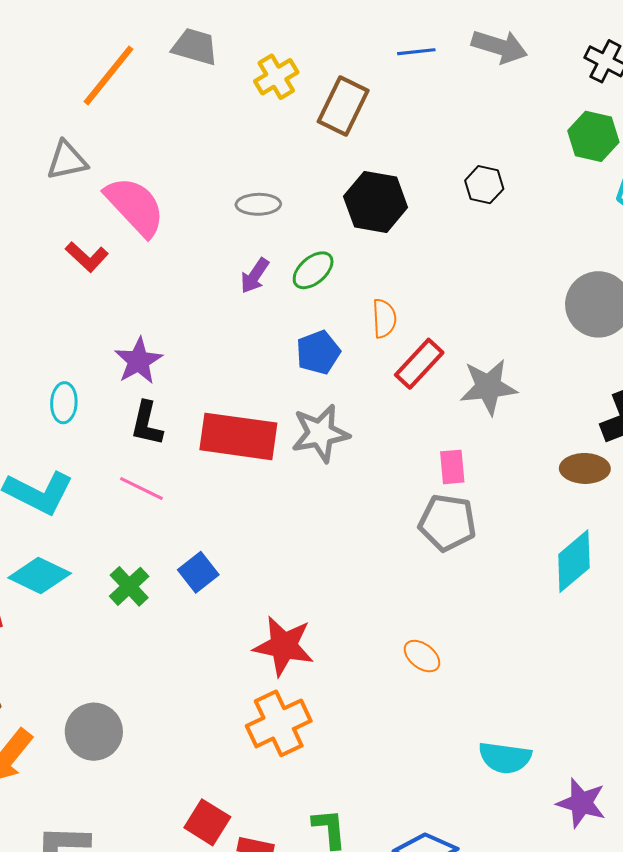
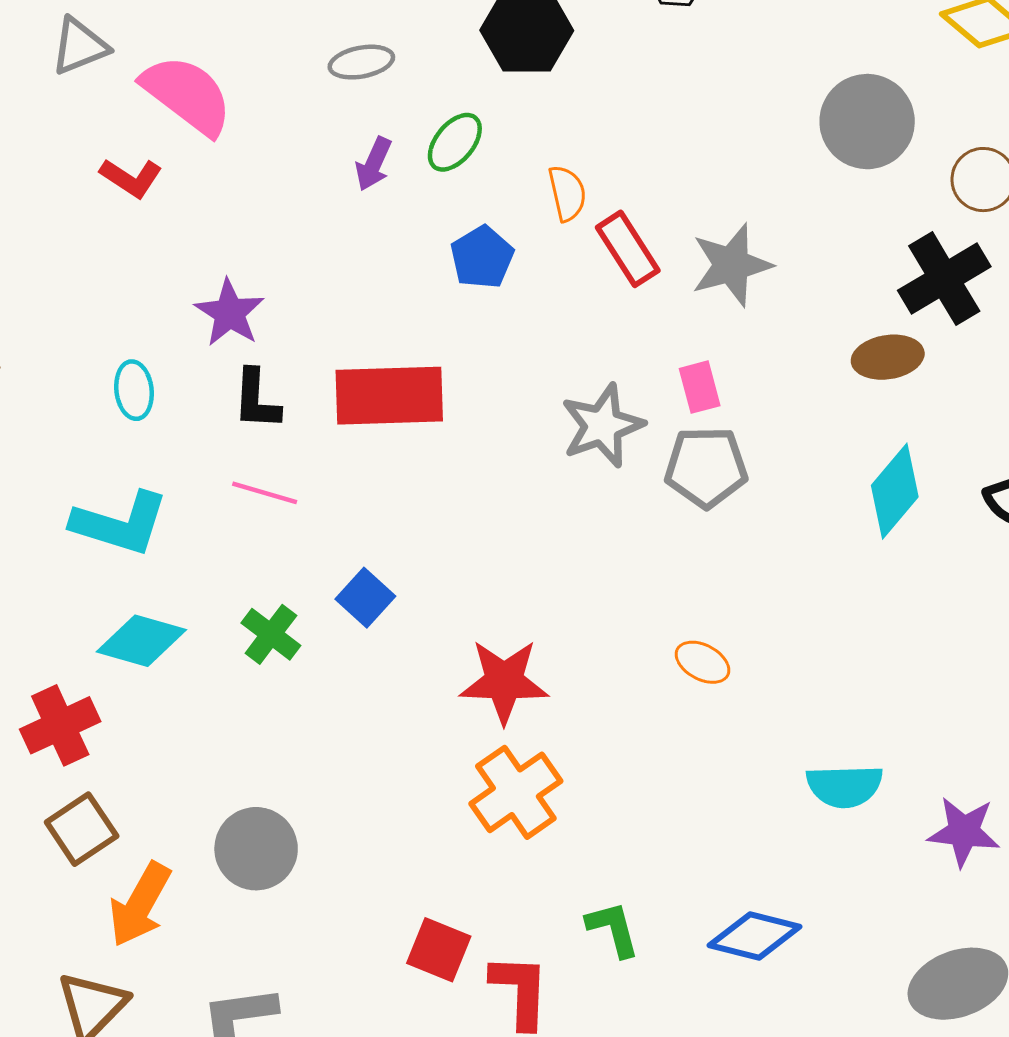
red rectangle: (419, 364) -> (628, 249), turned -66
gray star: (320, 433) -> (602, 426), moved

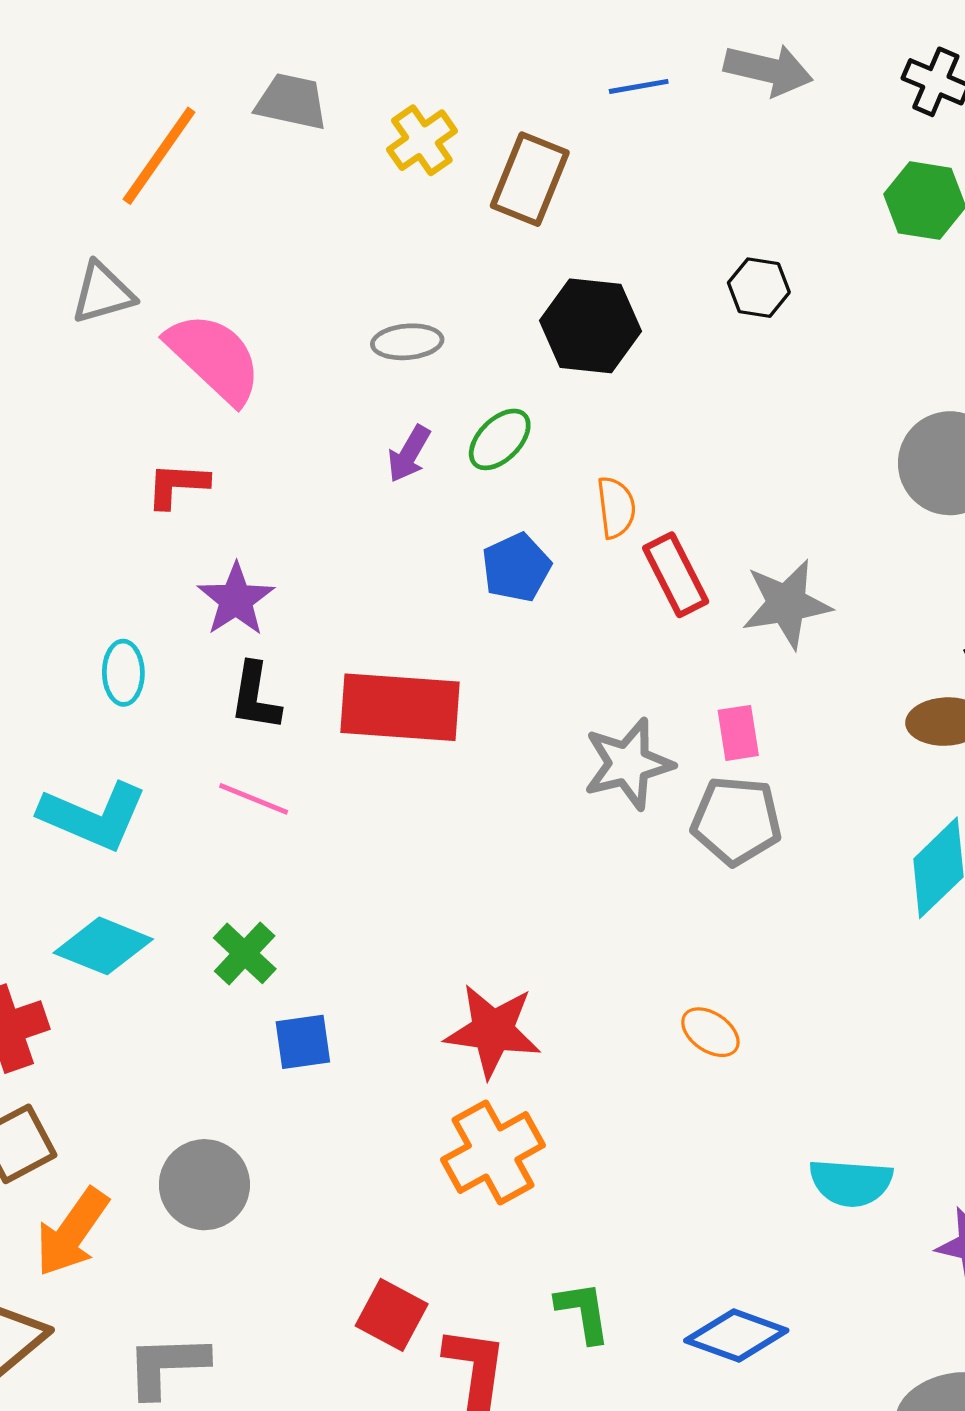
red L-shape: (131, 178) -> (177, 485), moved, turned 144
blue square: (365, 598) -> (303, 1042), moved, turned 34

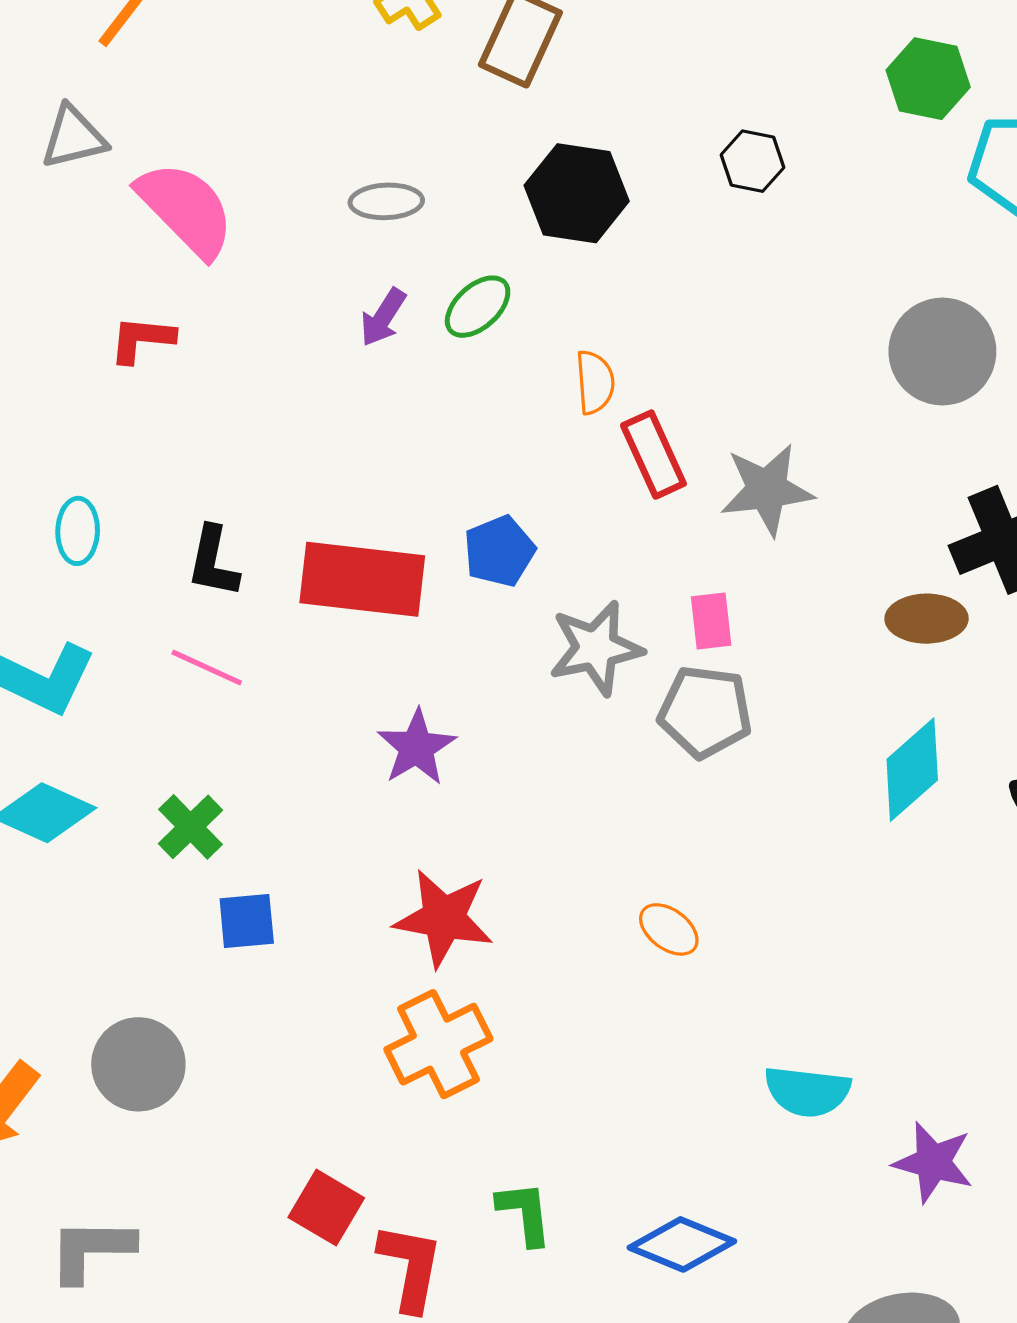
blue pentagon: (516, 567) -> (499, 551), moved
purple star: (236, 600) -> (416, 747), moved

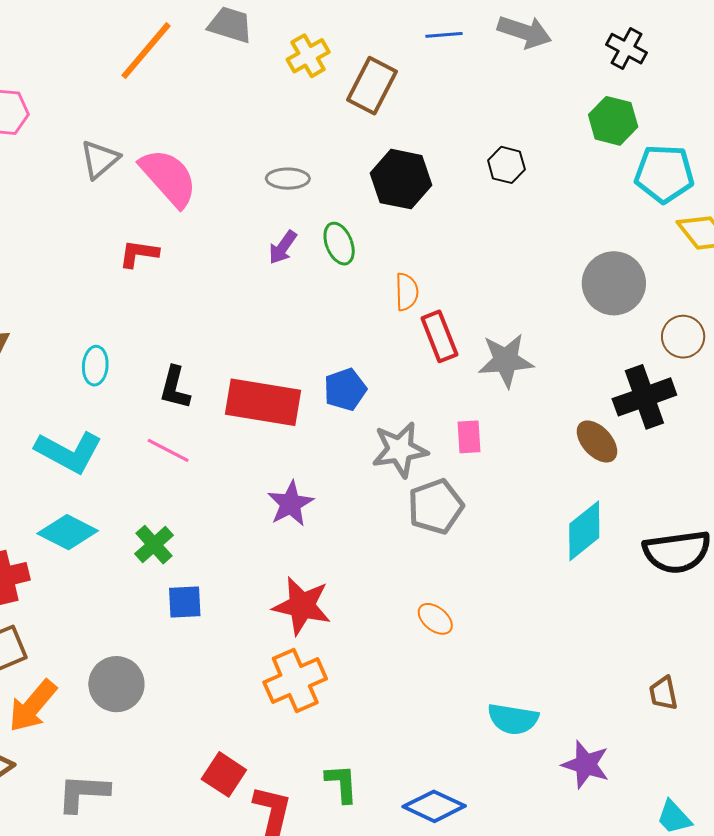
gray triangle: (73, 137) -> (100, 159), moved, turned -30
green ellipse: (478, 307) -> (339, 244), turned -72
brown ellipse: (927, 619) -> (597, 441), turned 45
gray pentagon: (705, 712) -> (436, 507), moved, turned -30

